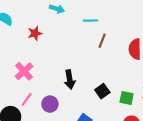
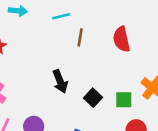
black arrow: (70, 79) -> (60, 81), moved

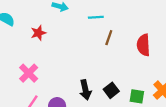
black arrow: (60, 81) -> (85, 90), moved

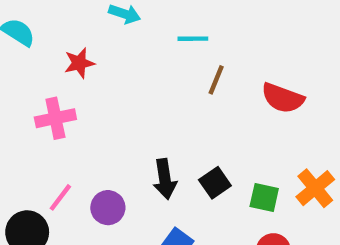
red semicircle: (143, 45) -> (283, 98), turned -70
pink cross: (29, 73) -> (55, 118), moved, turned 30

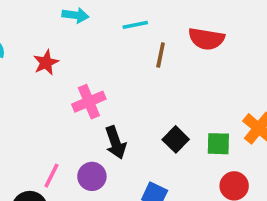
red semicircle: (283, 98) -> (206, 39), moved
pink cross: (55, 118) -> (89, 102), moved
black arrow: (165, 179) -> (116, 143), moved

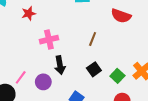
brown line: (161, 55) -> (93, 39), moved
green square: (218, 144) -> (117, 76), turned 32

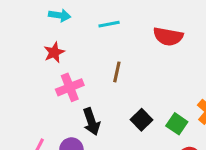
red star: (29, 13) -> (54, 52), moved
brown line: (93, 39) -> (117, 72), moved

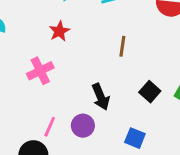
pink cross: (70, 87) -> (40, 71), moved

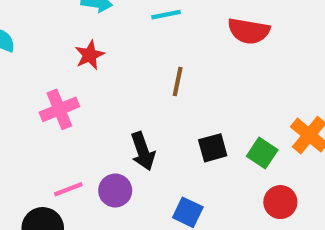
black square: (150, 92) -> (213, 148), turned 30
pink line: (50, 127) -> (68, 189), turned 42

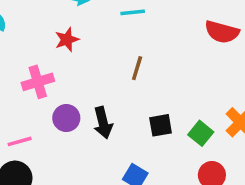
red semicircle: (249, 31) -> (222, 32), moved
pink line: (68, 189) -> (20, 141), moved
purple circle: (115, 191) -> (66, 118), moved

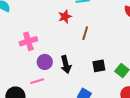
red star: (67, 40) -> (65, 17), moved
pink line: (20, 141) -> (37, 81), moved

